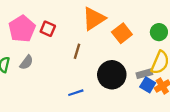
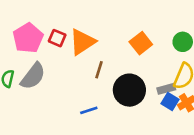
orange triangle: (94, 19) -> (82, 42), moved
brown line: (77, 51) -> (99, 70), moved
gray semicircle: (26, 62) -> (33, 76), size x1.6

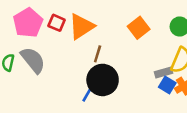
gray semicircle: (33, 76) -> (33, 60), turned -76
black circle: (129, 90) -> (103, 80), moved
blue line: (89, 110) -> (88, 94), turned -42

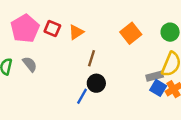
orange triangle: (81, 27) -> (76, 32), size x0.6
gray semicircle: (33, 60) -> (30, 64), size x0.6
black circle: (103, 80) -> (96, 83), size x0.6

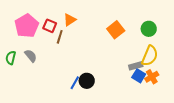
orange triangle: (76, 32) -> (70, 20), moved
brown line: (92, 58) -> (60, 37), moved
black circle: (96, 83) -> (87, 81), moved

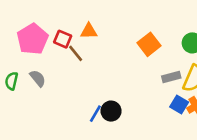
orange triangle: (70, 20) -> (89, 31), turned 32
brown line: (60, 37) -> (76, 53), turned -56
gray rectangle: (136, 66) -> (171, 77), moved

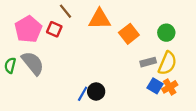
orange triangle: (89, 31) -> (100, 19), moved, size x1.5
brown line: (76, 53) -> (66, 11), moved
gray semicircle: (38, 78) -> (33, 63), size x1.6

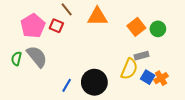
orange square: (129, 34) -> (136, 27), moved
yellow semicircle: (167, 63) -> (129, 69), moved
black circle: (96, 91) -> (94, 82), size x1.6
blue line: (83, 94) -> (67, 85), moved

